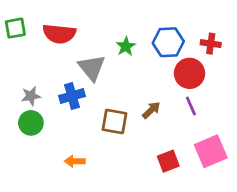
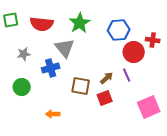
red cross: (211, 44) -> (153, 40), moved
green star: (126, 46) -> (80, 23), moved, size x1.5
gray star: (31, 96) -> (24, 54), moved
purple line: (191, 106) -> (127, 75), moved
red square: (168, 161) -> (105, 98), moved

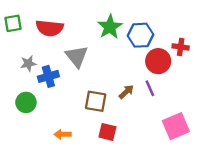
green star: (80, 23) -> (110, 27), moved
blue cross: (51, 68) -> (48, 76), moved
red square: (105, 98) -> (107, 132), moved, turned 35

